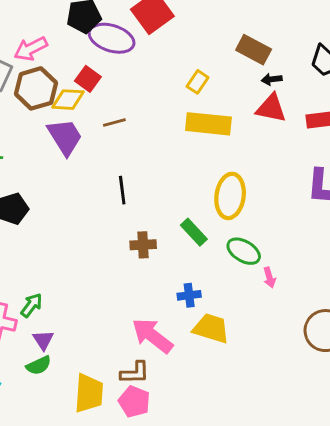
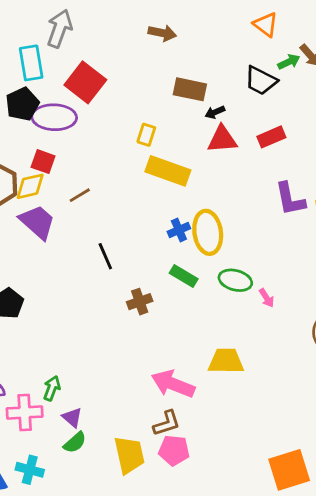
yellow rectangle: (208, 124) -> (168, 171), turned 30
blue cross: (189, 295) -> (179, 230), moved

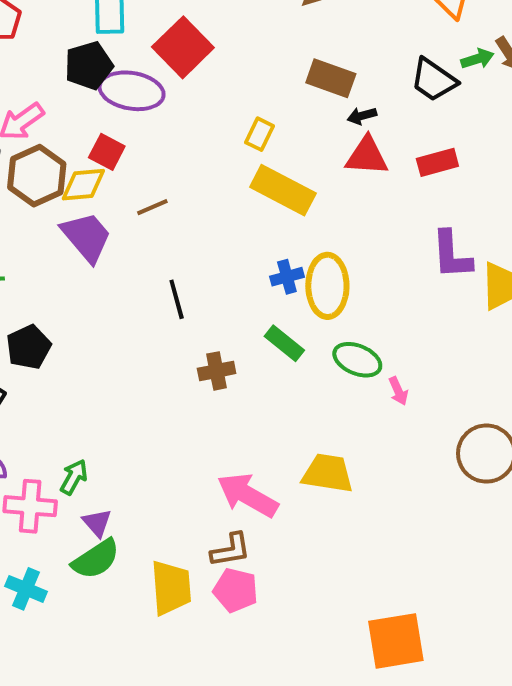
green semicircle: (75, 443) -> (96, 559), size x1.4

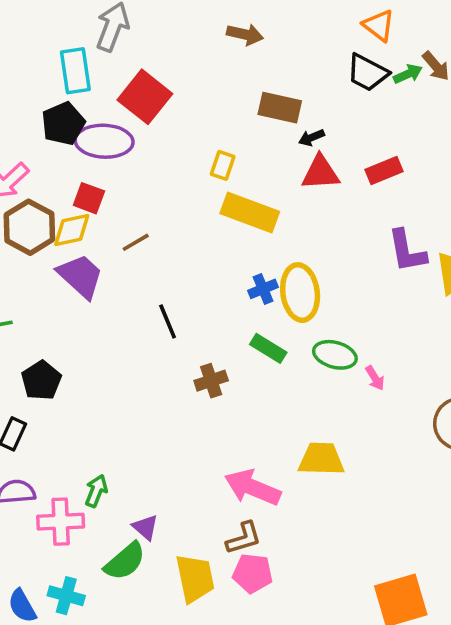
black trapezoid: (434, 80) -> (368, 73), moved
purple triangle: (97, 523) -> (145, 527), moved

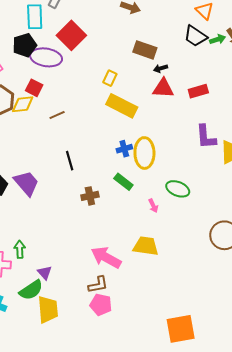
purple trapezoid: (80, 276) -> (26, 183), moved
green ellipse: (335, 355) -> (178, 189), moved
pink arrow: (375, 378) -> (153, 206), moved
green arrow: (96, 491) -> (20, 249), turned -30
yellow trapezoid: (195, 578) -> (48, 309), moved

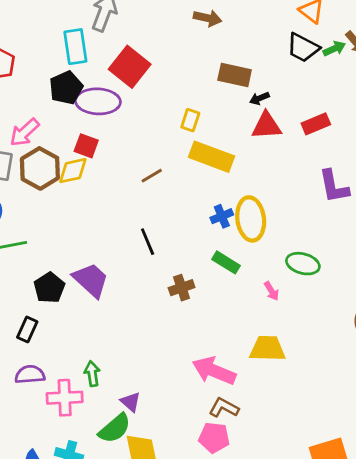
brown line: (57, 115) -> (152, 176), moved
brown L-shape: (98, 285) -> (224, 408), moved, turned -135

